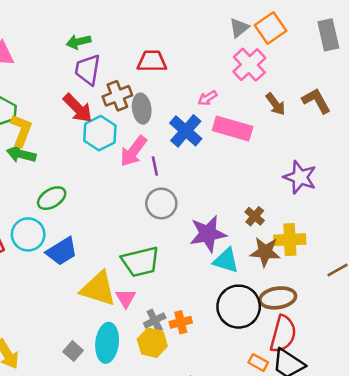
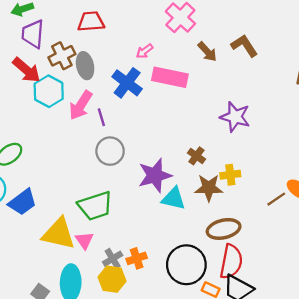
yellow cross: (290, 240) -> (230, 175), size x0.7
black circle: (239, 307) -> (186, 265), moved

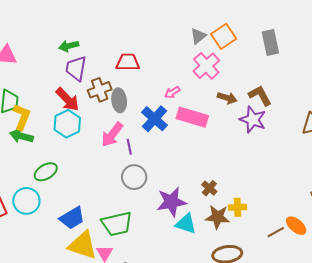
brown arrow: (207, 52) -> (227, 98), turned -36
cyan hexagon: (49, 91) -> (67, 124), moved
purple star: (235, 117) -> (253, 120), moved
blue trapezoid: (22, 202) -> (72, 218), moved

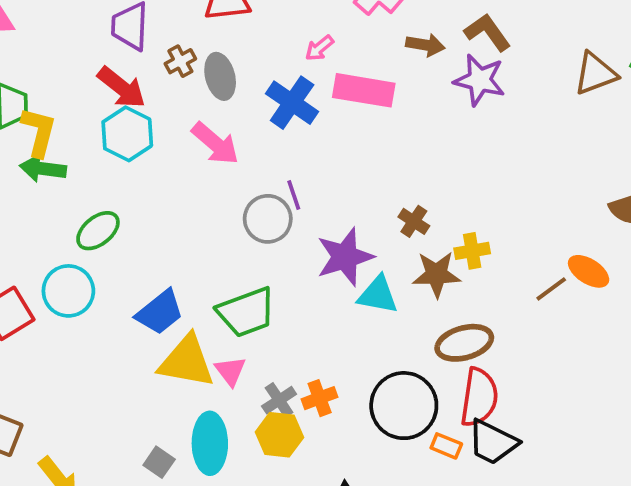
brown cross: (100, 90) -> (180, 61), size x0.7
pink arrow: (112, 135) -> (215, 143), turned -80
purple line: (129, 147) -> (294, 195), moved

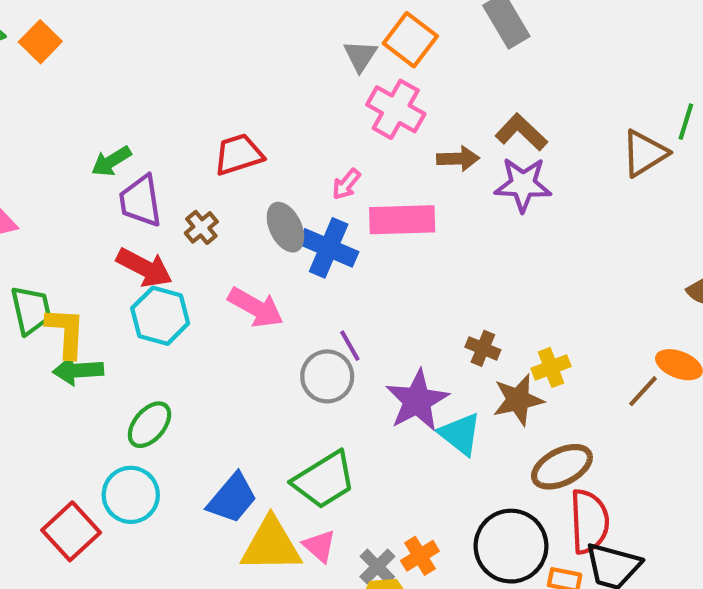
gray ellipse: (220, 76) -> (285, 227), moved
cyan triangle: (378, 295) -> (460, 434), turned 39

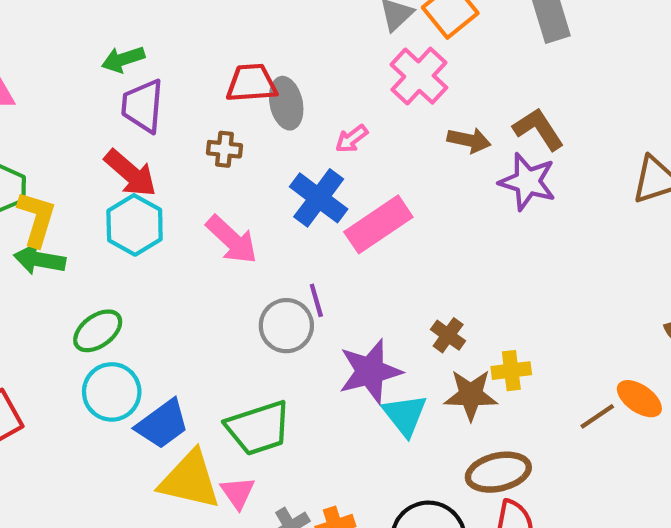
pink rectangle: (402, 220) -> (378, 224), moved, turned -46
brown cross: (201, 227) -> (224, 149), moved, turned 32
gray ellipse: (285, 227) -> (286, 103), moved
cyan circle: (131, 495) -> (112, 392), moved

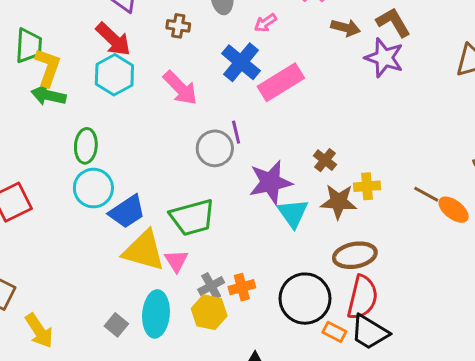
green ellipse: (98, 331) -> (86, 146), turned -52
brown line: (597, 416) -> (426, 194), moved, turned 60

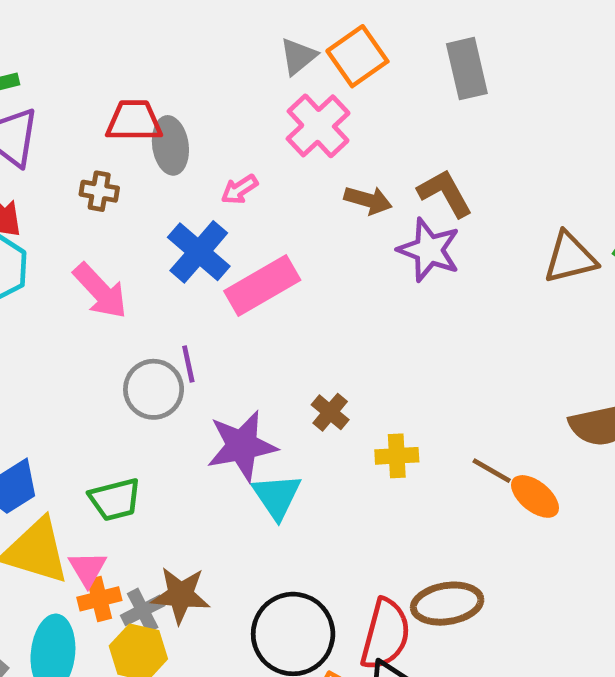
brown star: (339, 202) -> (181, 595), moved
green trapezoid: (192, 217) -> (115, 499), size x0.7
brown ellipse: (355, 255) -> (447, 604), moved
orange cross: (242, 287) -> (99, 599), moved

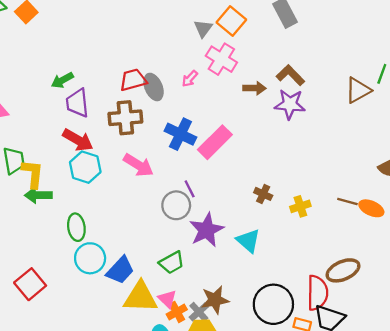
pink arrow: (239, 189) -> (190, 79), moved
brown cross: (99, 191) -> (125, 118), size x1.8
purple star: (242, 446) -> (207, 230), moved

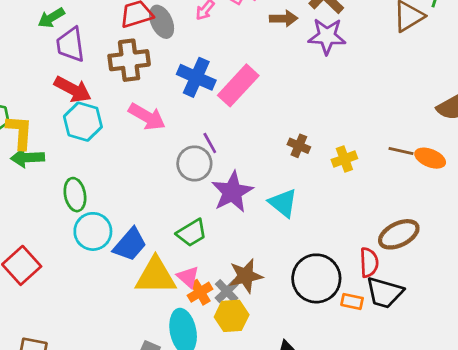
red semicircle: (317, 293) -> (369, 263), size x0.7

